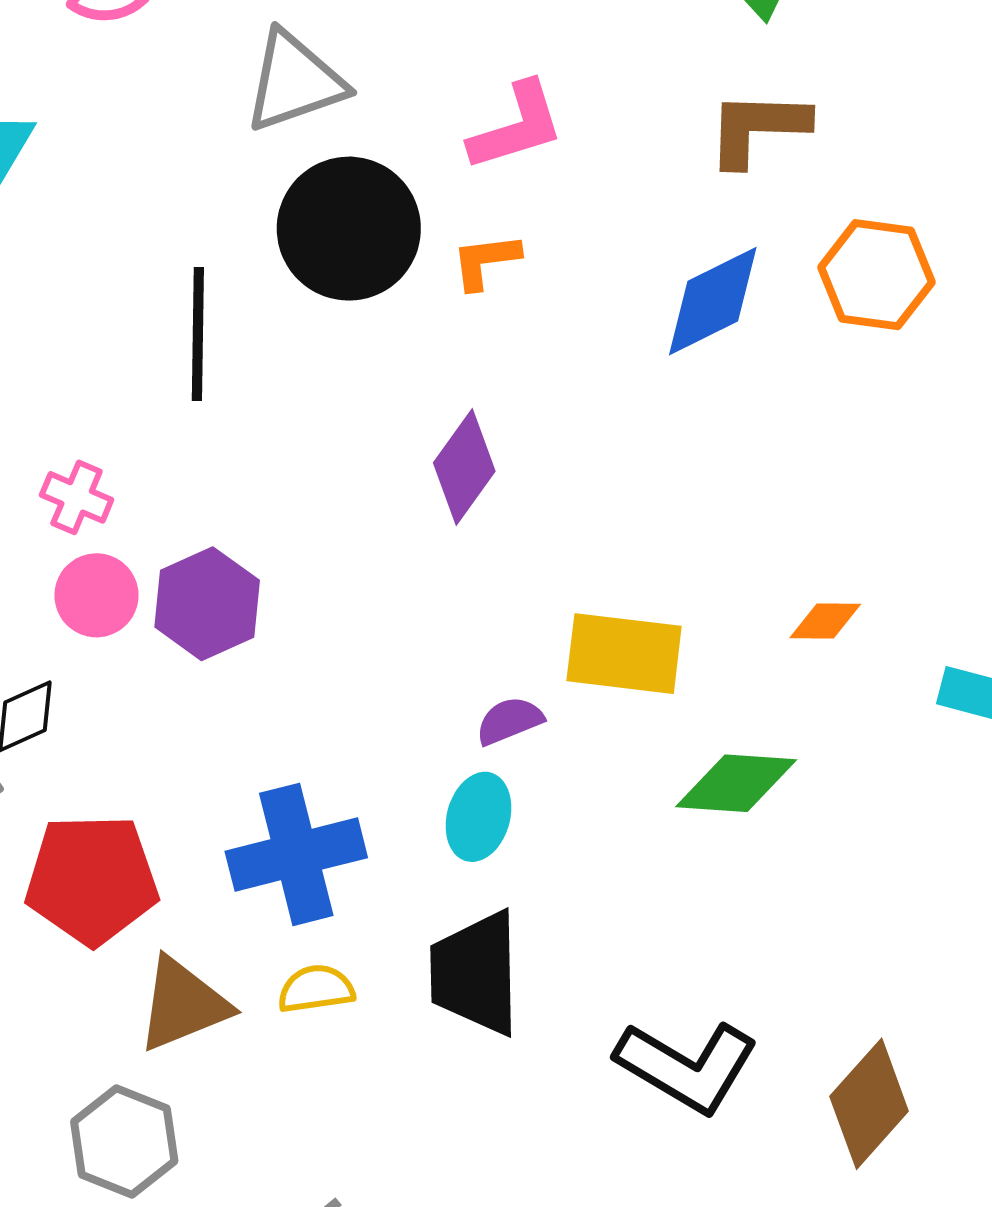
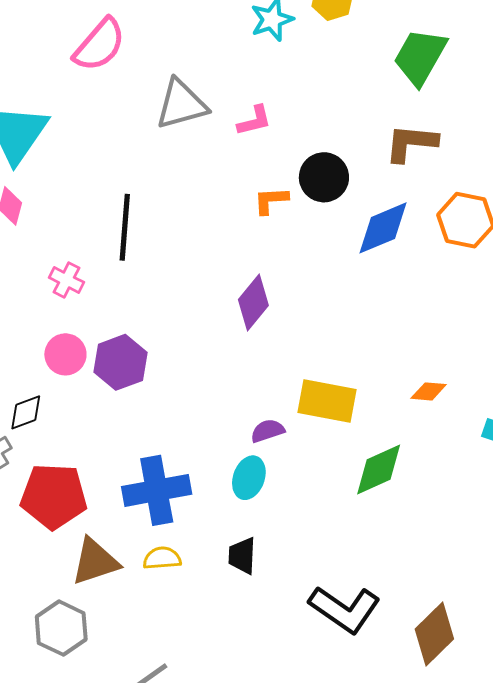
pink L-shape: (516, 127) -> (254, 121), moved, size x0.7
black circle: (349, 229) -> (324, 177), moved, size x0.7
pink cross: (77, 497) -> (66, 280), moved
green diamond: (736, 783) -> (379, 469), turned -32
black trapezoid: (475, 973) -> (242, 556), size x0.6

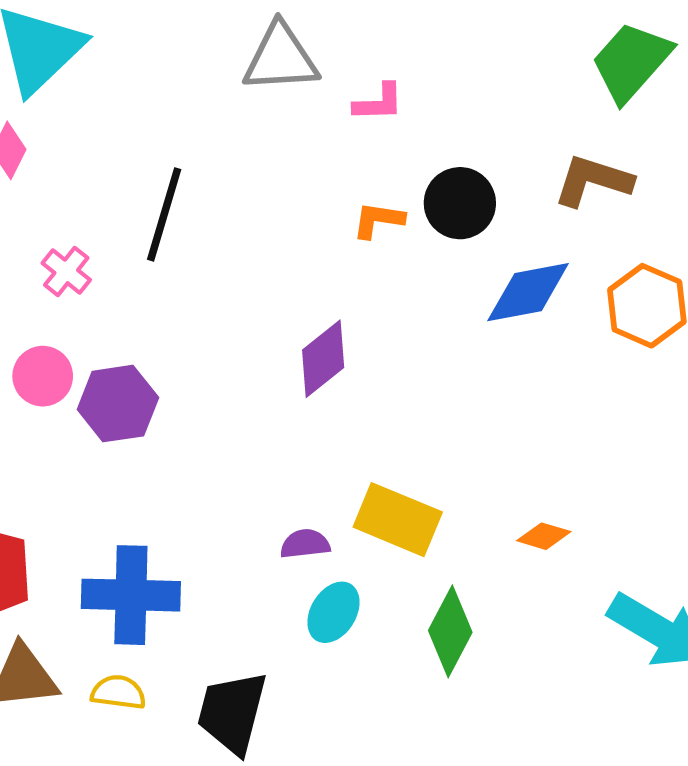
green diamond: (379, 469) -> (450, 631), turned -50
cyan ellipse: (249, 478) -> (333, 612), moved
black trapezoid: (242, 556) -> (232, 712), size x1.6

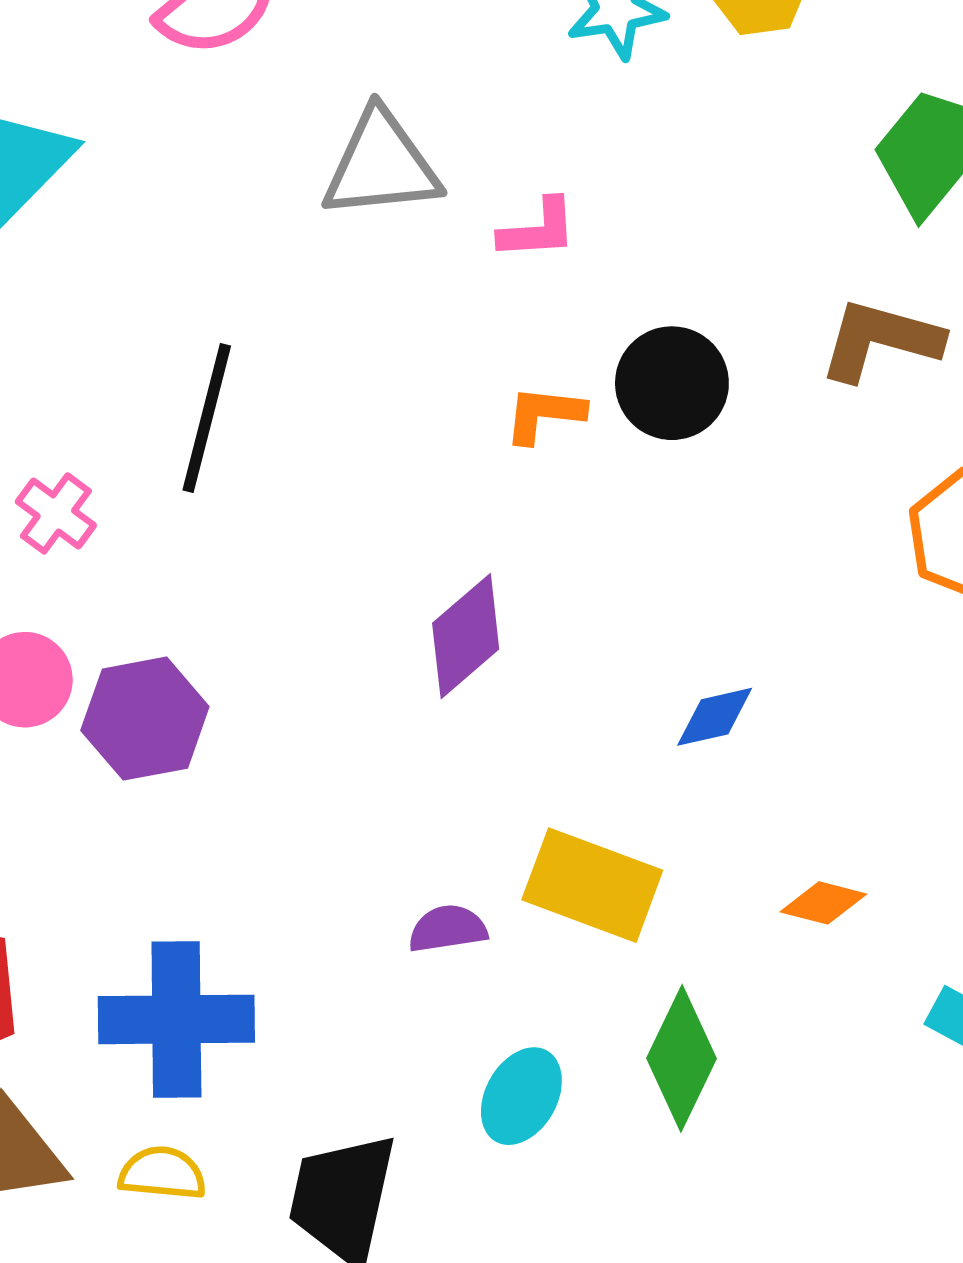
blue diamond: (528, 292) -> (715, 717), moved, size x0.6
cyan ellipse: (333, 612) -> (521, 1096), moved

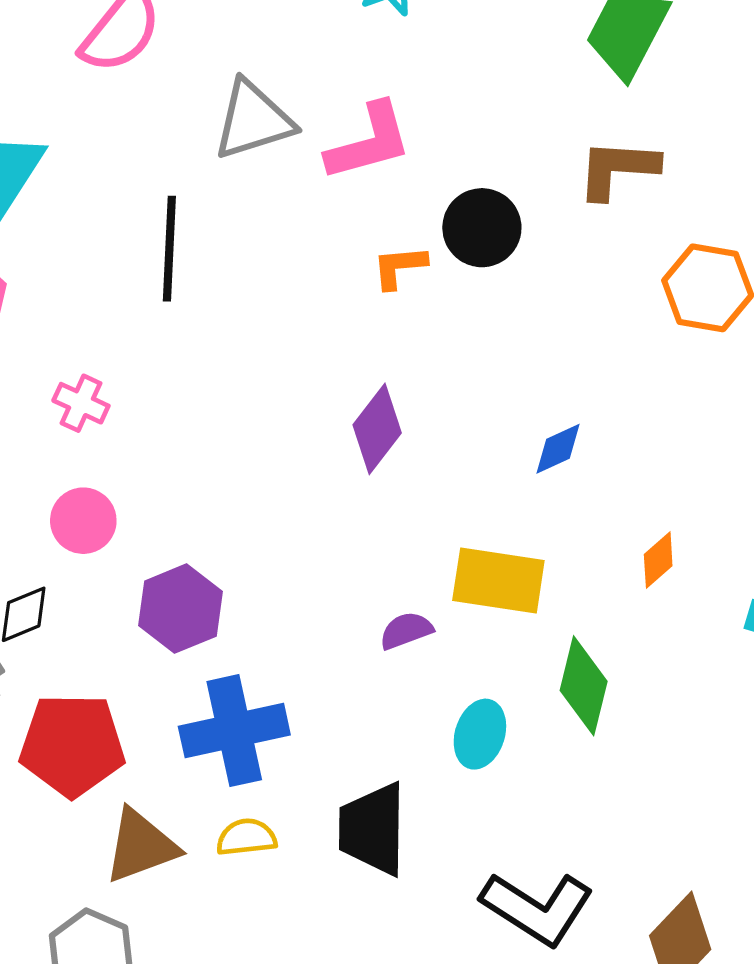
pink L-shape: (538, 229) -> (369, 142), size x1.6
black line: (207, 418) -> (169, 249), moved
purple hexagon: (145, 719) -> (180, 609), moved
orange diamond: (823, 903) -> (658, 560), turned -44

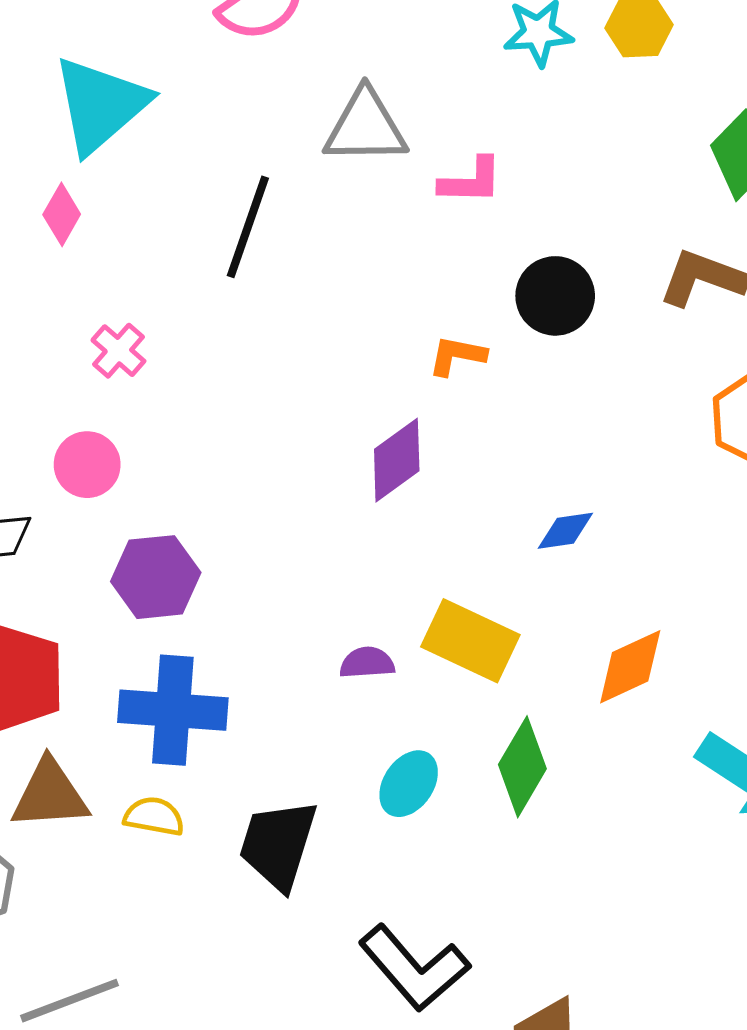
pink L-shape: (369, 142) -> (471, 181), size x0.7
orange L-shape: (399, 267) -> (457, 356), moved
orange diamond: (658, 560) -> (630, 667), size x1.5

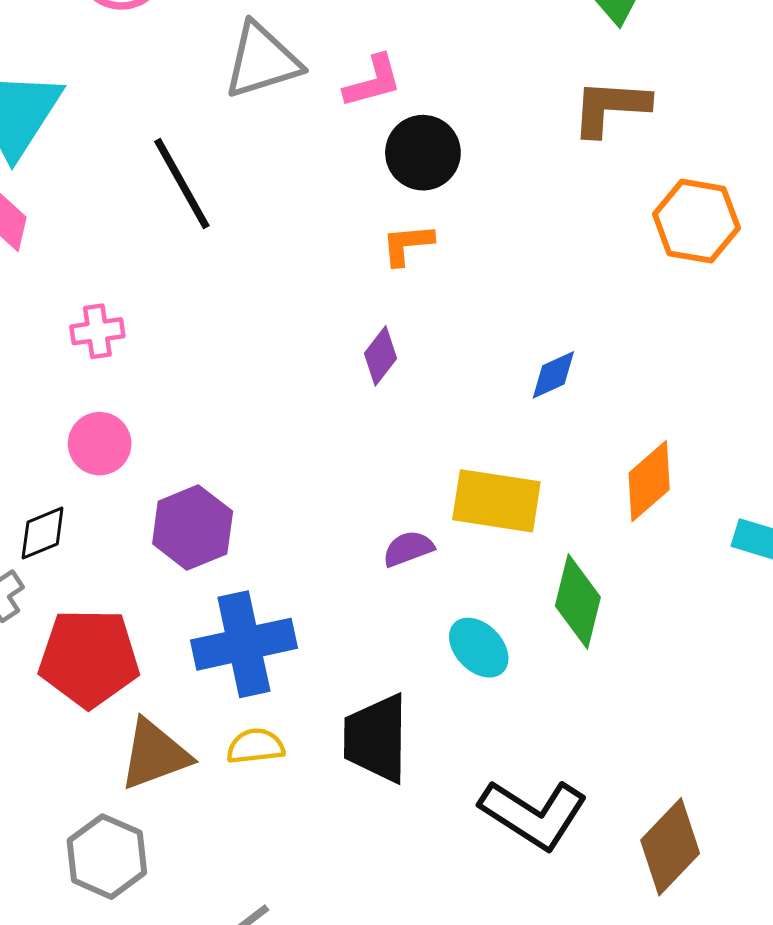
black line: (248, 227) -> (182, 184), turned -32
black circle: (555, 296) -> (423, 153), moved
pink cross: (118, 351) -> (97, 331), turned -33
purple diamond: (397, 460) -> (381, 356), size x0.7
cyan ellipse: (409, 784) -> (479, 648), turned -62

